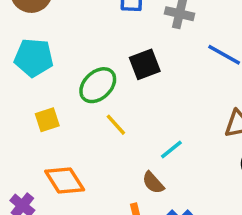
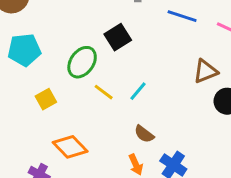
cyan line: (171, 149) -> (138, 91), moved

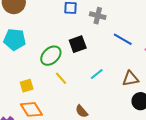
cyan line: (138, 91) -> (97, 74), moved
yellow square: (46, 99) -> (27, 86), moved

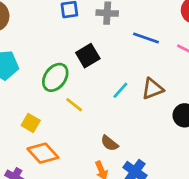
brown triangle: (130, 79) -> (152, 89), moved
yellow square: (27, 86) -> (31, 123), turned -32

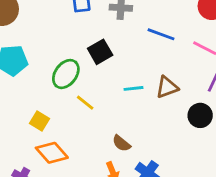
cyan line: (120, 90) -> (133, 88), turned 42

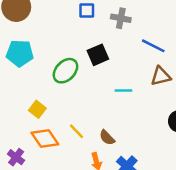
brown triangle: (167, 87) -> (161, 76), moved
yellow line: (85, 103) -> (77, 131), moved

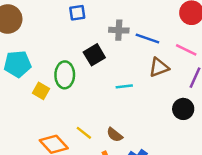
gray cross: (121, 18) -> (119, 30), moved
green ellipse: (65, 71) -> (65, 75), turned -35
yellow square: (37, 109) -> (41, 91), moved

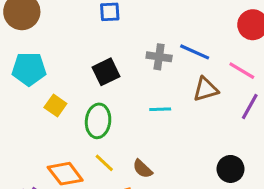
gray cross: (119, 30) -> (159, 57), moved
black square: (94, 55) -> (106, 72), moved
green ellipse: (65, 75) -> (98, 121), moved
black circle: (183, 109) -> (231, 169), moved

